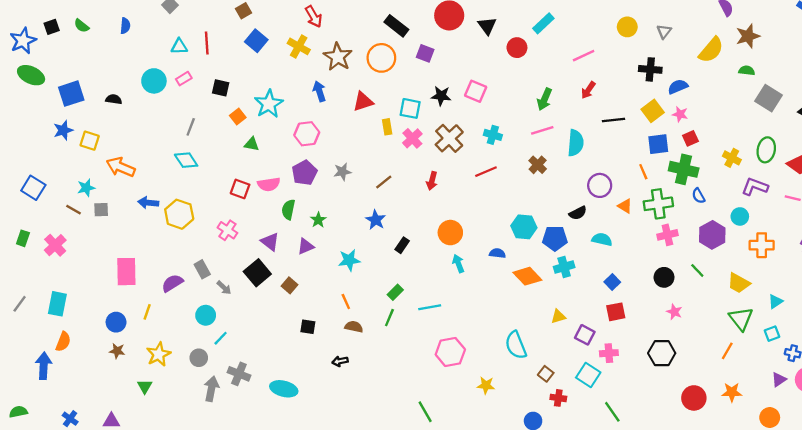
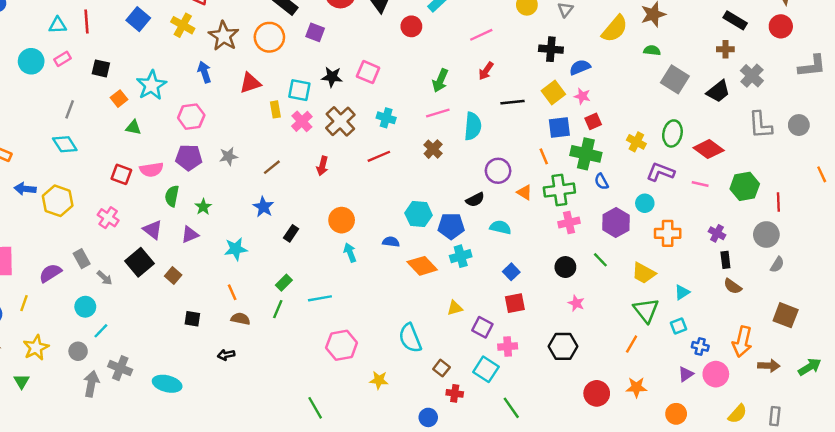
purple pentagon: (304, 173) -> (189, 158), turned 30

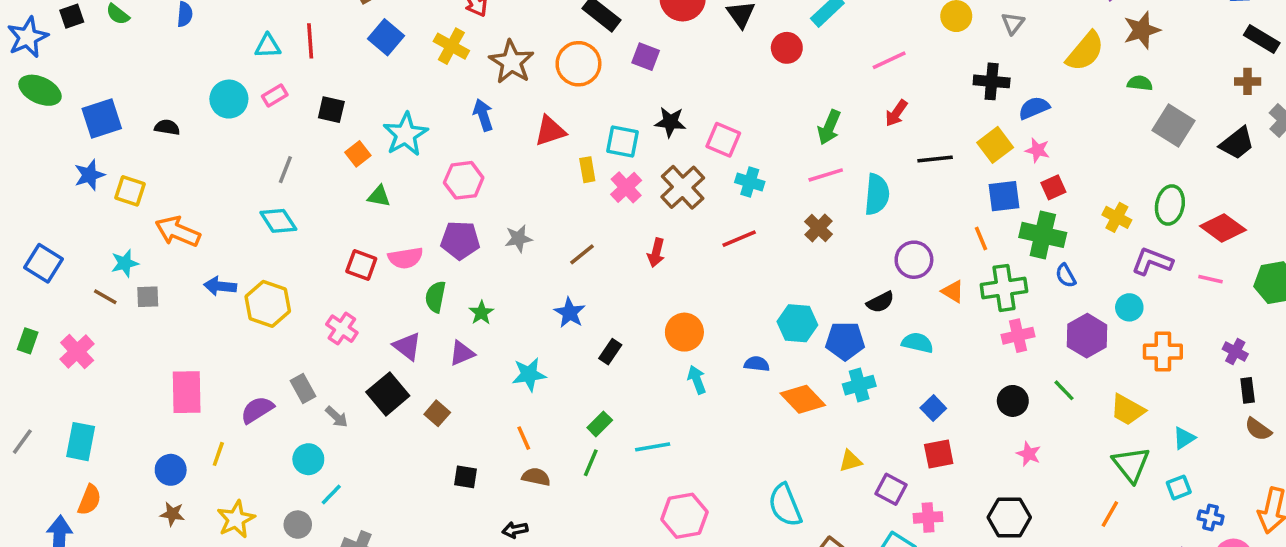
pink square: (368, 72) -> (723, 140), moved

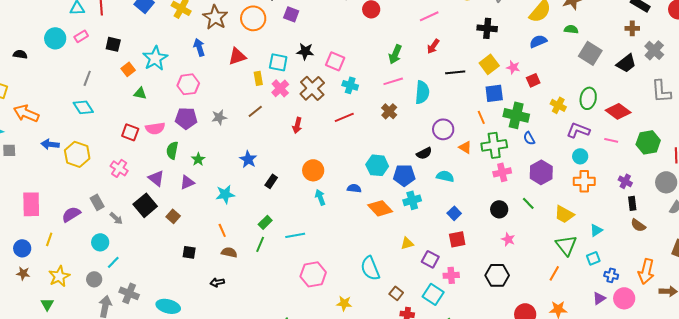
blue semicircle: (1034, 108) -> (538, 41), moved
red square: (1053, 187) -> (533, 80), moved
brown line: (582, 254) -> (255, 111), moved
cyan circle: (1129, 307) -> (580, 156), moved

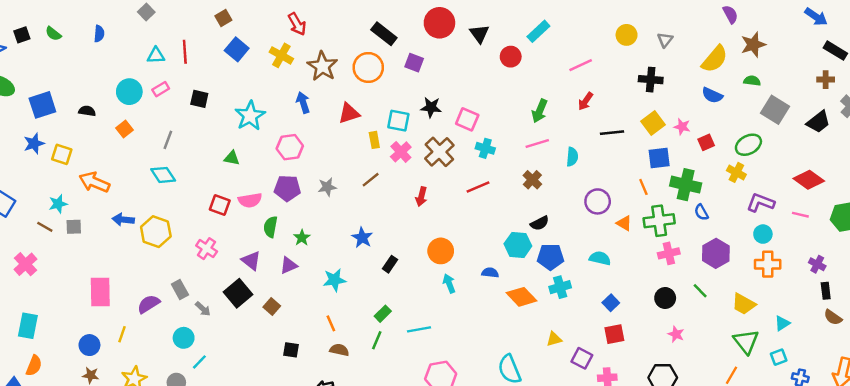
blue semicircle: (538, 41) -> (712, 95), turned -132
orange square: (128, 69) -> (124, 129), moved
cyan semicircle: (422, 92) -> (572, 157), size x0.7
green ellipse: (588, 98) -> (748, 145), moved, turned 50
black semicircle: (424, 153) -> (540, 223), moved

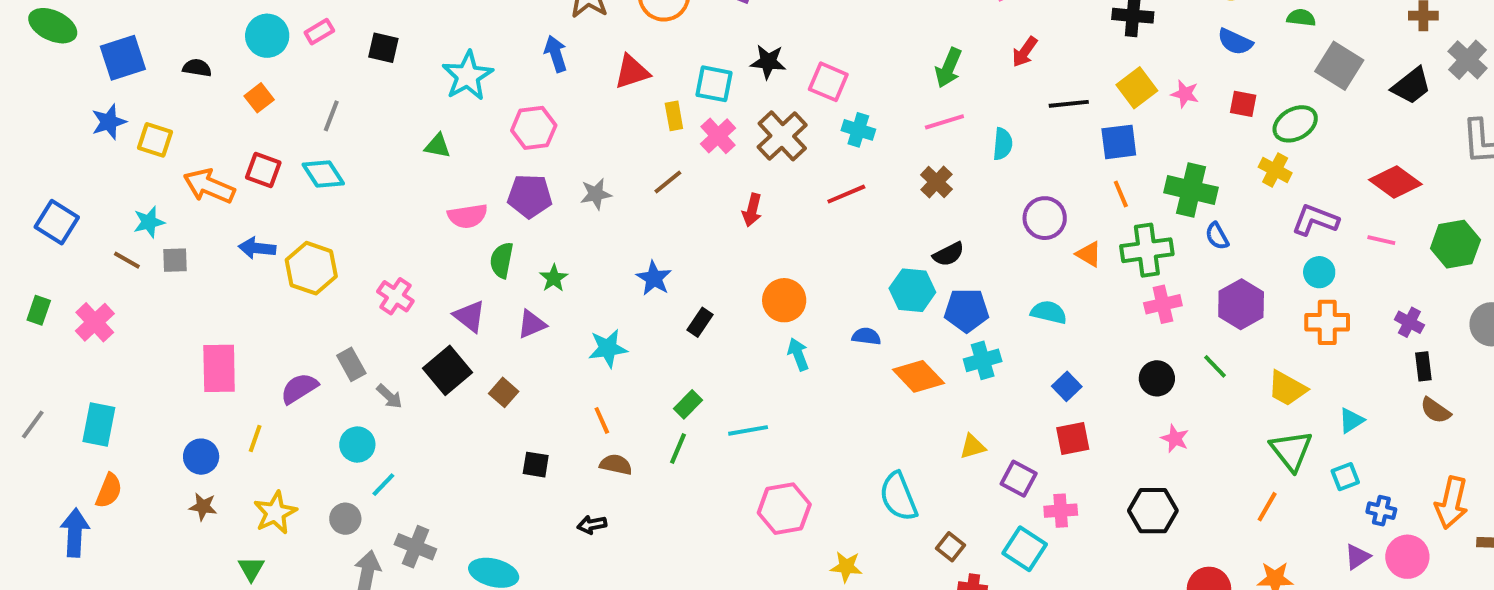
red square: (706, 142) -> (1243, 104), moved, turned 35
blue square: (659, 158) -> (1119, 142), moved
red square: (220, 205) -> (263, 170), moved

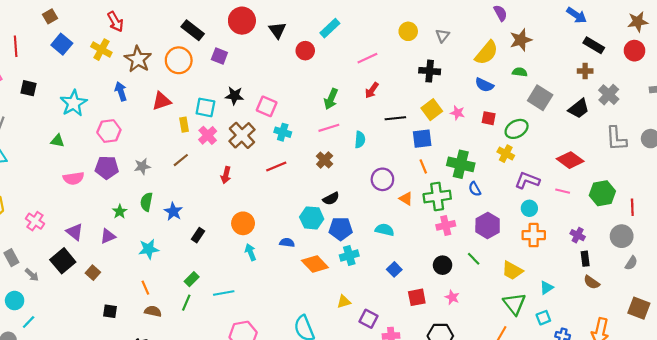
green semicircle: (502, 260) -> (146, 202), moved
red square: (1073, 438) -> (417, 297), moved

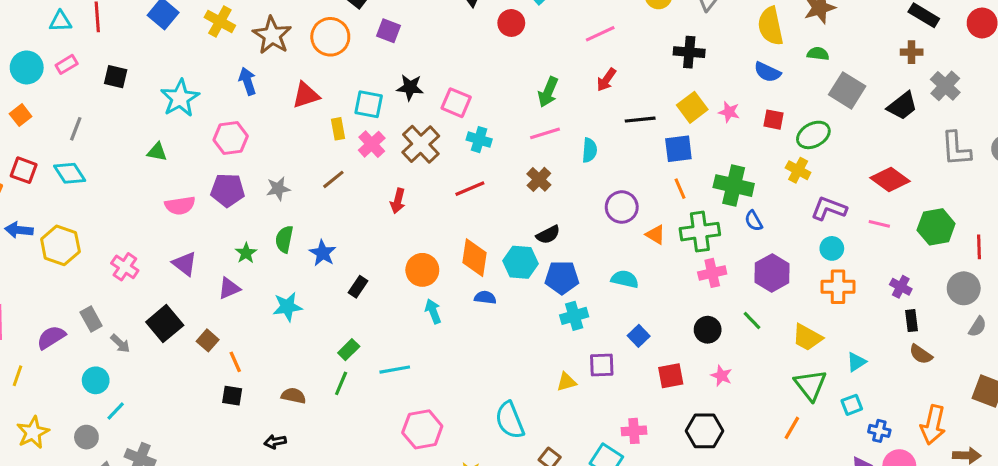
yellow semicircle: (486, 53) -> (770, 26), turned 128
purple triangle: (75, 232) -> (185, 264), moved
orange diamond: (315, 264) -> (474, 258), moved, turned 52
orange line: (145, 288) -> (235, 362), moved
purple square: (369, 319) -> (602, 365), moved, turned -30

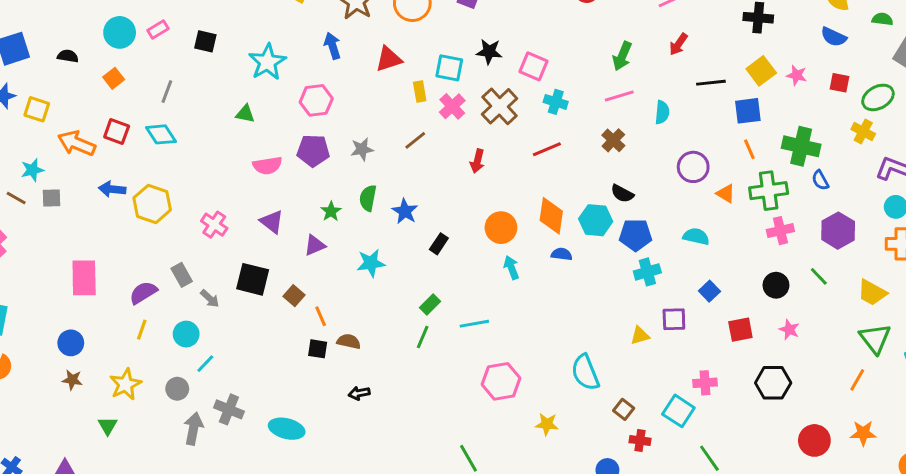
black semicircle: (548, 235) -> (622, 194), turned 55
black square: (165, 324) -> (253, 279), turned -36
yellow line: (17, 376) -> (142, 330), moved
brown semicircle: (294, 396) -> (349, 341), moved

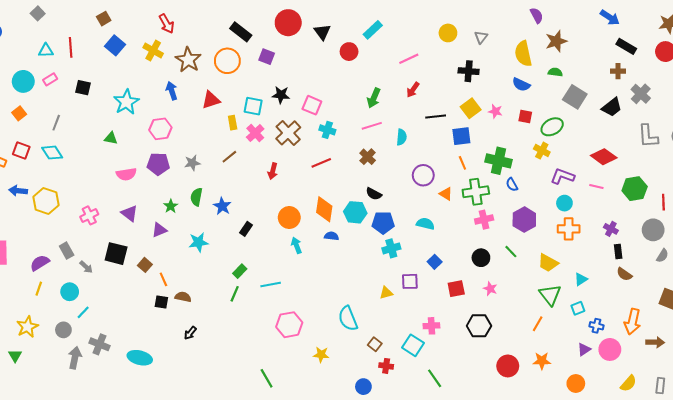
pink cross: (214, 225) -> (89, 215), turned 30
black arrow: (359, 393) -> (190, 333), turned -40

